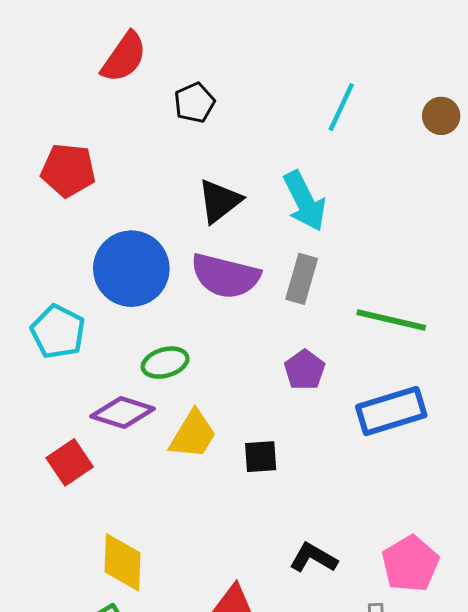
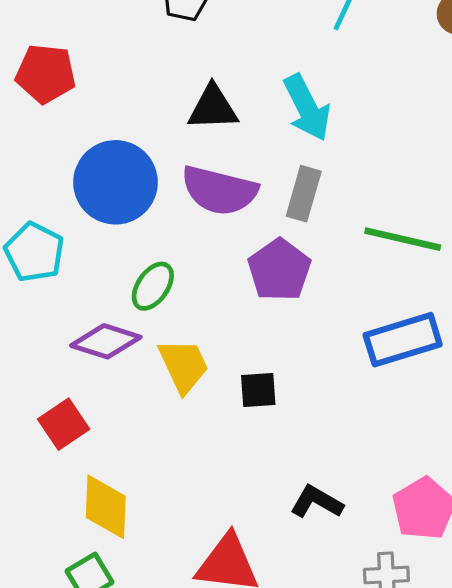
black triangle: (219, 201) -> (213, 108), turned 36
green ellipse: (165, 363) -> (153, 286), turned -39
purple pentagon: (305, 370) -> (279, 270), moved, size x1.4
yellow trapezoid: (193, 435) -> (184, 366), turned -56
red square: (70, 462) -> (64, 424), moved

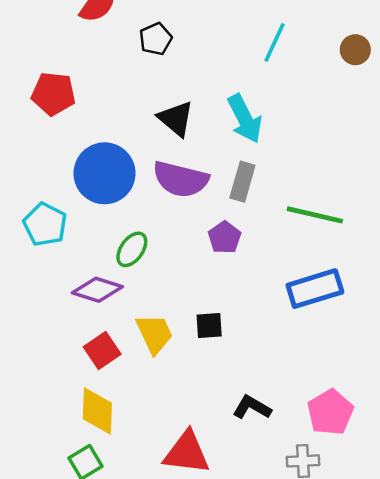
black triangle: (213, 108) -> (176, 119), turned 42
purple pentagon: (279, 270) -> (225, 238), size x0.7
yellow trapezoid: (184, 366) -> (154, 334), moved
red square: (64, 424) -> (102, 350), moved

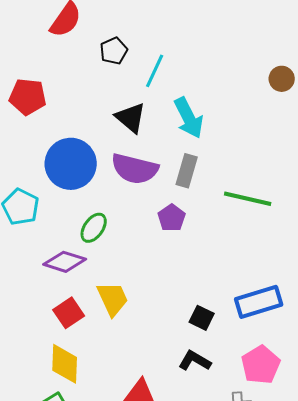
cyan line: (274, 43) -> (155, 71), moved
brown circle: (355, 50) -> (282, 79), moved
blue rectangle: (315, 289) -> (259, 302), moved
black square: (209, 325) -> (202, 318), moved, turned 30

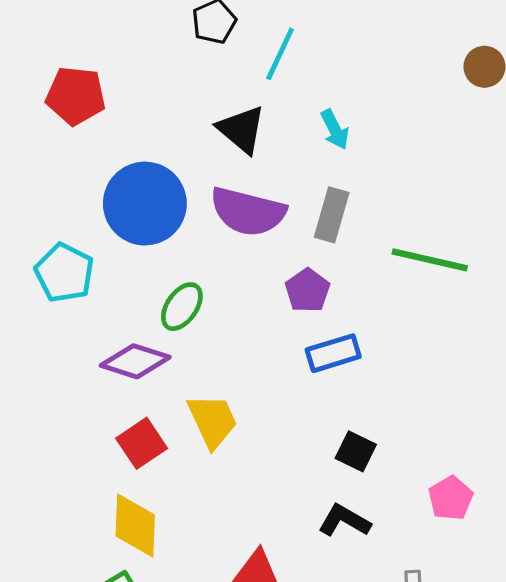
cyan arrow: (189, 118) -> (335, 130), size x0.6
blue rectangle: (259, 302) -> (333, 353), moved, size x0.7
pink pentagon: (261, 365) -> (451, 498), moved, size x0.7

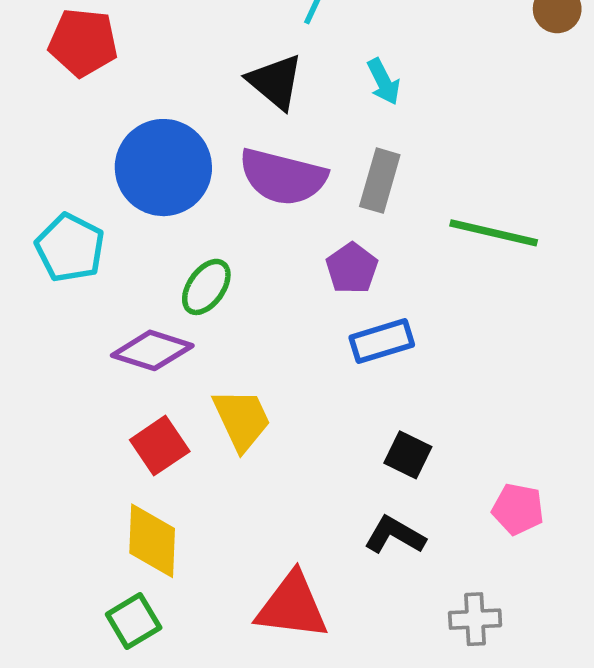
pink pentagon: (451, 498) -> (518, 509), turned -30

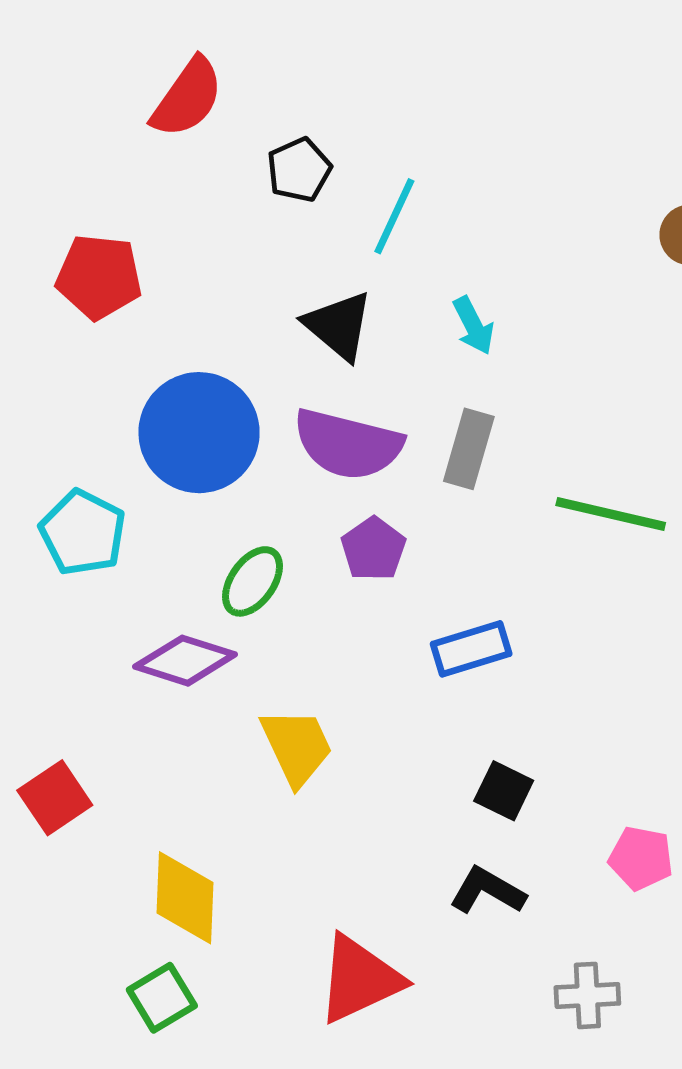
purple pentagon: (352, 268) -> (373, 549), moved
red square: (160, 446) -> (55, 798), moved
red triangle: (292, 606) -> (359, 979), turned -32

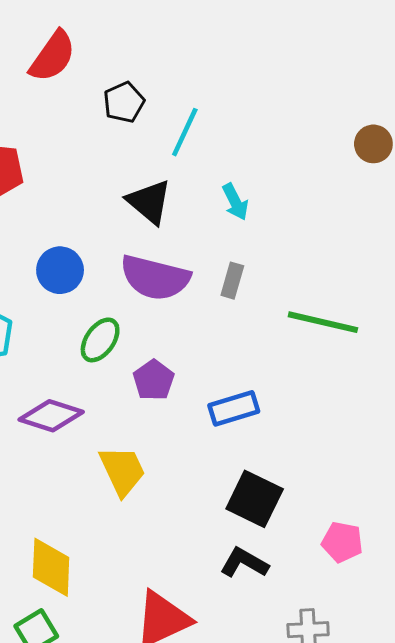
blue circle: (199, 433) -> (60, 270), size x0.6
gray rectangle: (469, 449) -> (232, 281), size x0.7
purple pentagon: (373, 549) -> (154, 380), moved
green ellipse: (253, 581) -> (100, 340), moved
black square: (504, 791) -> (255, 499), size x1.5

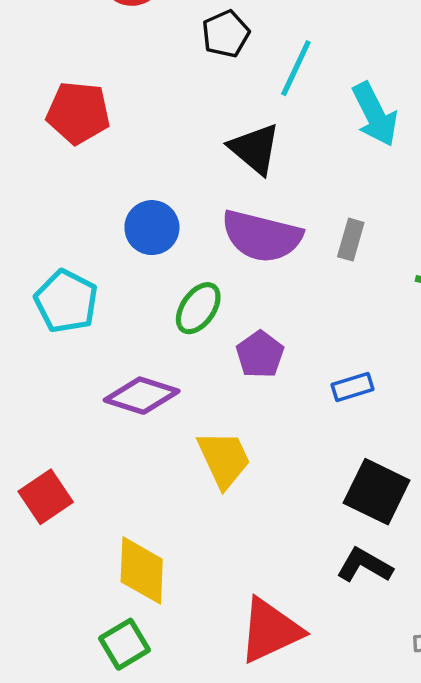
cyan arrow: (235, 202) -> (375, 114), moved, size x1.5
blue rectangle: (234, 408) -> (353, 387), size x0.7

